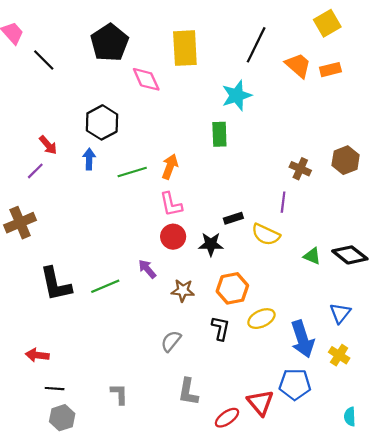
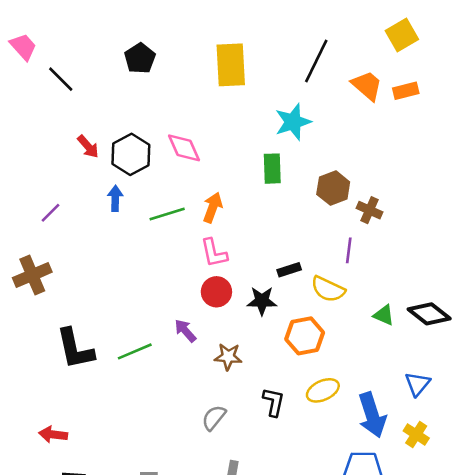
black pentagon: (110, 43) -> (140, 58), size x0.7
pink diamond: (146, 79) -> (184, 148), moved
red arrow: (48, 145) -> (88, 147), moved
brown hexagon: (346, 160) -> (333, 188), moved
orange hexagon: (232, 288) -> (305, 336), moved

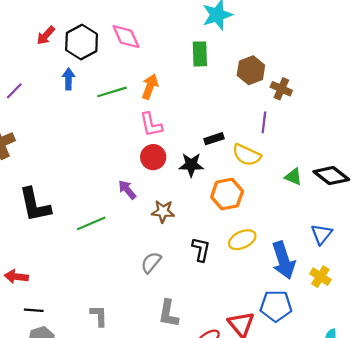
red arrow: (88, 147) -> (46, 35), turned 84
green line: (135, 351) -> (91, 223), moved

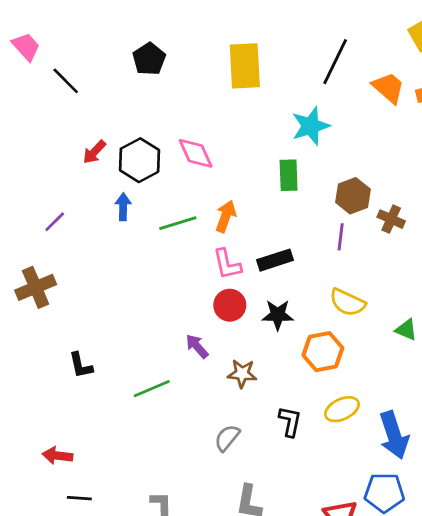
purple line: (264, 122) -> (341, 237), moved
black rectangle: (214, 139) -> (275, 260), moved, size x1.4
black L-shape: (35, 205) -> (81, 365), size x0.6

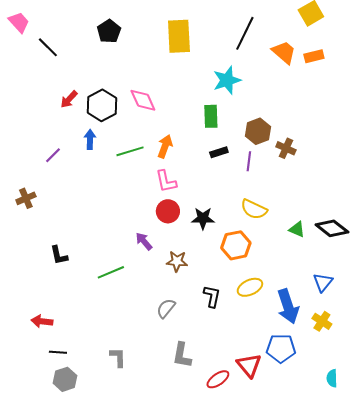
purple line: (55, 222) -> (53, 155), moved
black rectangle: (275, 260) -> (219, 152), moved, size x0.7
brown cross: (36, 287) -> (26, 198), size x0.7

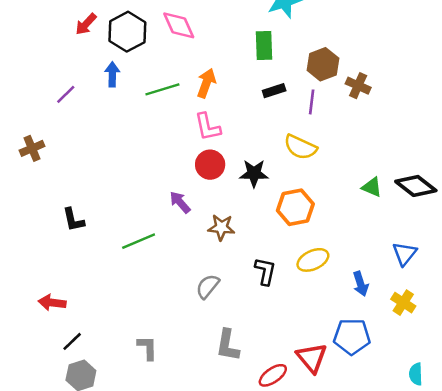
yellow semicircle: (254, 209) -> (300, 147), moved
blue arrow: (288, 306) -> (361, 284), size x0.6
black line: (58, 352) -> (72, 341), turned -48

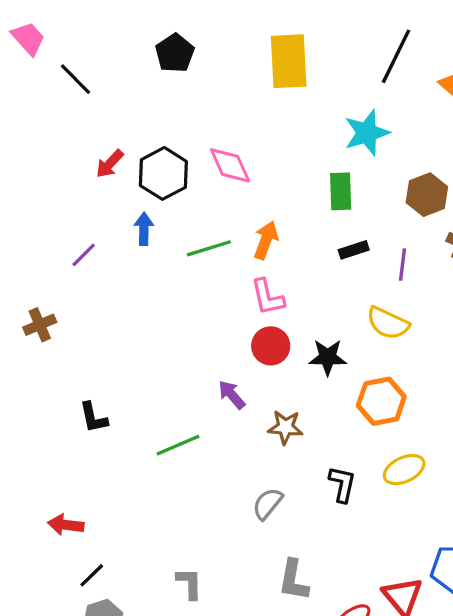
brown hexagon: (323, 64) -> (427, 195), moved

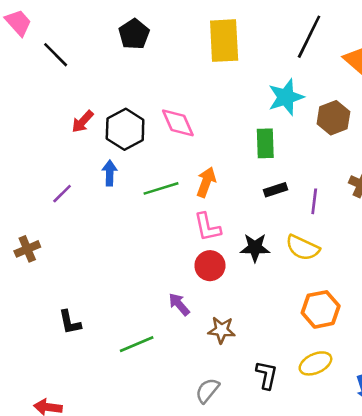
brown hexagon: (427, 195) -> (333, 118), moved
black star: (328, 357) -> (255, 248), moved
orange hexagon: (381, 401) -> (321, 309), moved

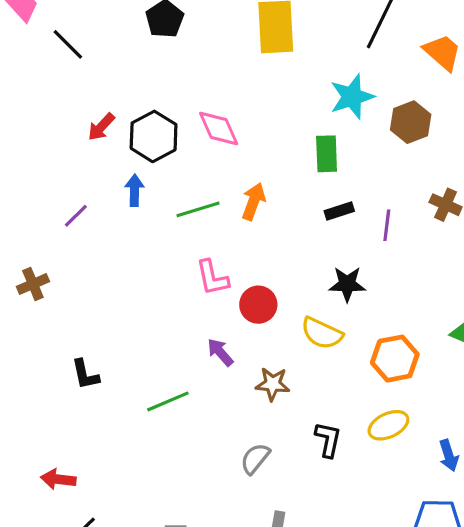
pink L-shape: (207, 227) -> (212, 278), moved
black star: (255, 248) -> (347, 284), moved
yellow semicircle: (303, 248) -> (322, 333), moved

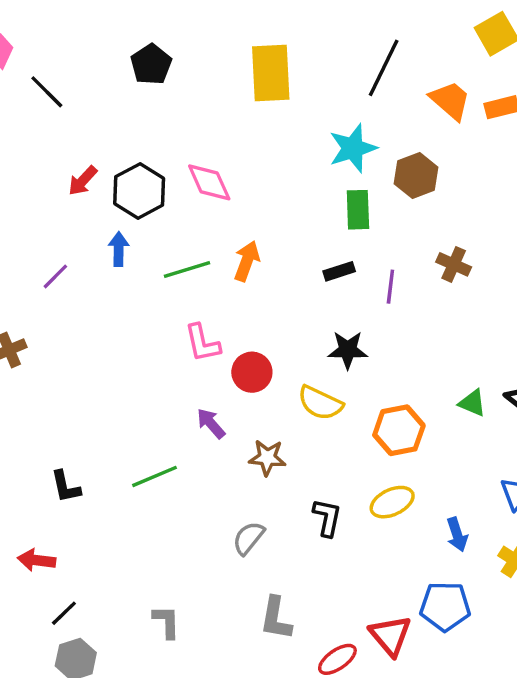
green rectangle: (327, 154) -> (358, 210), moved
black L-shape: (85, 374) -> (66, 487), moved

